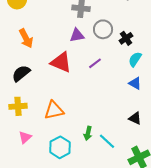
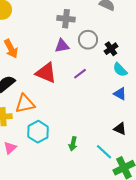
cyan semicircle: (135, 59) -> (120, 70), turned -77
orange triangle: (54, 110) -> (25, 104), moved
cyan line: (107, 141) -> (104, 152), moved
cyan hexagon: (60, 147) -> (38, 132), moved

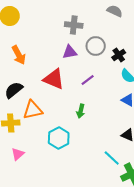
cyan hexagon: (38, 132) -> (59, 138), moved
green arrow: (73, 144) -> (81, 111), moved

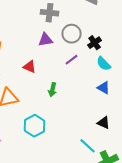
red triangle: (54, 79) -> (30, 67), size x0.6
purple line: (88, 80) -> (72, 60), moved
green arrow: (81, 111) -> (53, 90), moved

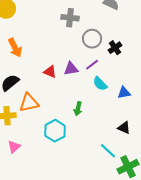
purple triangle: (46, 40) -> (71, 69), moved
cyan semicircle: (104, 64) -> (100, 84), moved
blue triangle: (104, 88) -> (124, 93), turned -40
green arrow: (53, 90) -> (78, 109), moved

